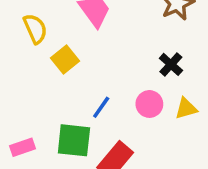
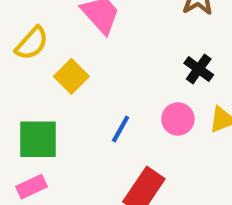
yellow semicircle: (35, 29) -> (32, 43), turned 72
green square: (74, 140) -> (38, 139), moved

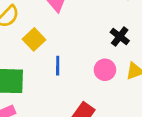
blue line: (121, 129) -> (58, 66), moved, turned -30

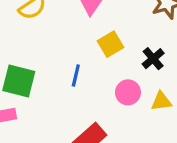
yellow square: (34, 39) -> (111, 44), moved

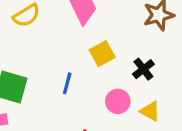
yellow triangle: (161, 101) -> (150, 111), turned 35

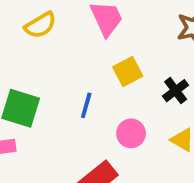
pink circle: (118, 101) -> (131, 133), moved

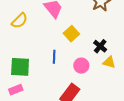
black cross: (176, 91) -> (100, 46), moved

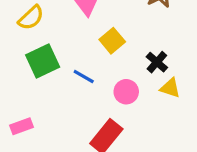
blue line: (54, 57) -> (84, 76), turned -64
green square: (20, 67) -> (43, 61), moved, turned -30

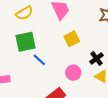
blue line: (84, 76) -> (39, 60), moved

